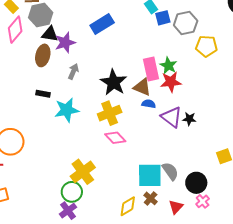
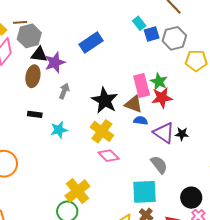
cyan star: (67, 110) -> (59, 130), size x0.7
yellow cross: (110, 113) -> (102, 131), turned -30
gray semicircle: (170, 171) -> (159, 165), moved

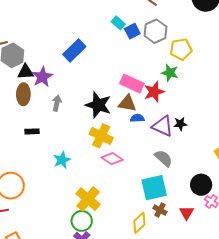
green star: (159, 81) -> (170, 73), moved
pink rectangle: (142, 86) -> (132, 84), turned -40
cyan star: (59, 130) -> (62, 160), moved

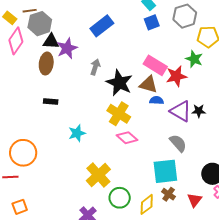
blue square: (132, 31) -> (152, 22), moved
gray arrow: (57, 103) -> (95, 67), moved
green circle: (82, 221) -> (120, 198), moved

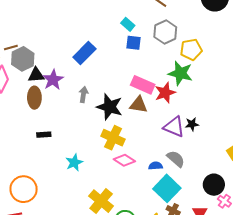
blue square: (152, 22) -> (134, 43), turned 35
green star: (194, 59) -> (180, 73), size x1.4
blue semicircle: (157, 100) -> (156, 166), moved
cyan square: (165, 171) -> (167, 188), turned -32

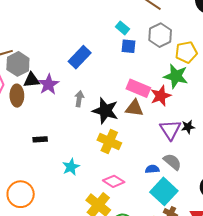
brown ellipse: (34, 98) -> (17, 96), moved
purple triangle: (174, 127) -> (170, 130), turned 35
pink diamond: (124, 160) -> (114, 181), moved

